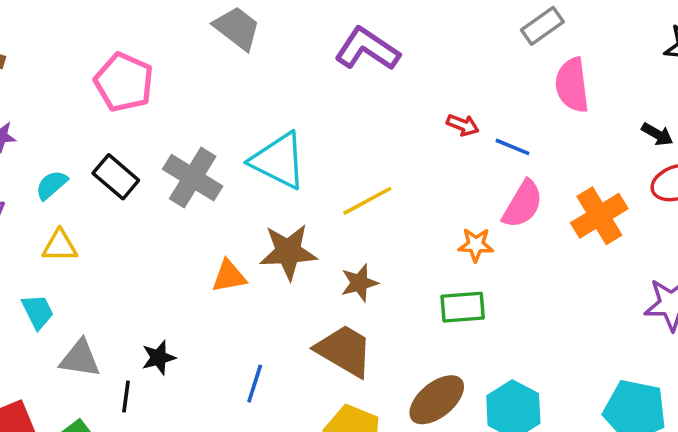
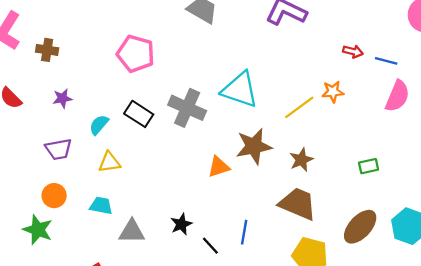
orange star: (476, 245) -> (333, 92), moved
green rectangle: (463, 307) -> (369, 166), size x0.7
cyan trapezoid: (38, 312) -> (101, 206), turned -45
black line: (126, 396) -> (210, 246), moved, turned -42

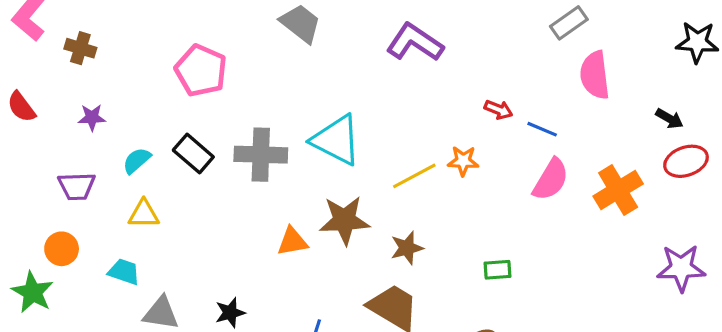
gray cross: (187, 108) -> (261, 155), turned -30

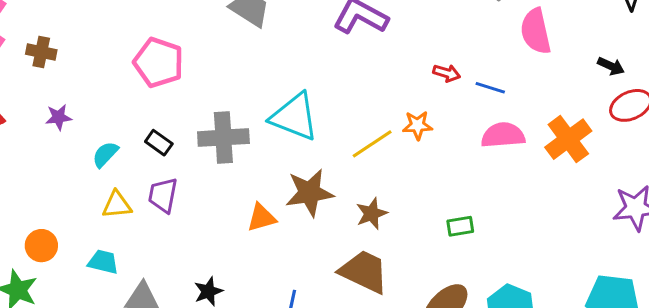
black rectangle: (193, 154) -> (159, 143), size x0.7
pink semicircle: (551, 180) -> (503, 135), turned -120
purple trapezoid: (77, 186) -> (163, 195), moved, turned 108

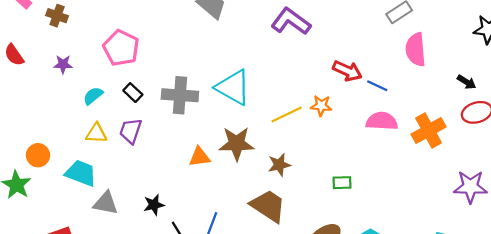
pink pentagon: (159, 62) -> (121, 48), moved
red arrow: (447, 73) -> (347, 71), size x1.5
cyan trapezoid: (103, 262) -> (81, 173), size x1.4

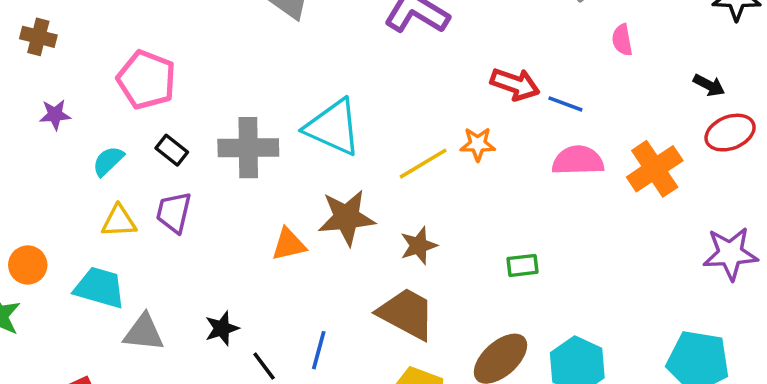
pink semicircle: (416, 49) -> (622, 40), size x0.6

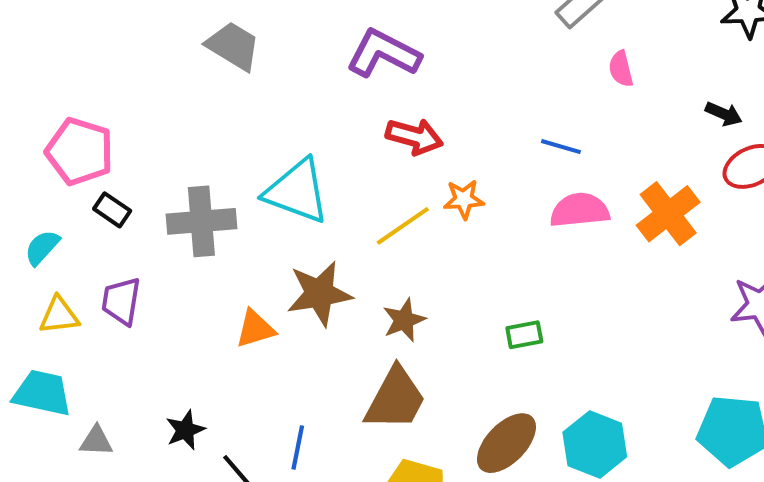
red arrow: (515, 84) -> (414, 137), moved
black rectangle: (172, 150) -> (112, 210), moved
brown trapezoid: (407, 314) -> (395, 399), turned 94
gray triangle: (144, 333) -> (96, 441), size x0.7

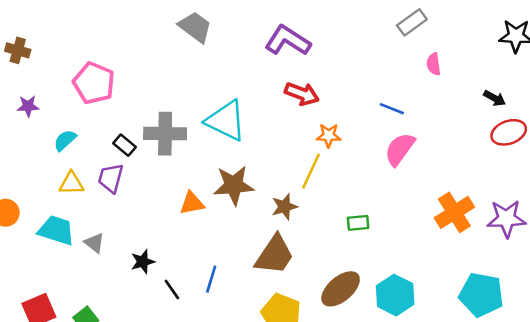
black rectangle: (112, 210) -> (125, 145), moved
pink semicircle: (580, 210) -> (400, 149), turned -54
orange cross: (668, 214) -> (454, 212), moved
yellow line: (403, 226) -> (311, 171), moved, turned -36
gray triangle: (96, 441) -> (94, 243), moved, turned 30

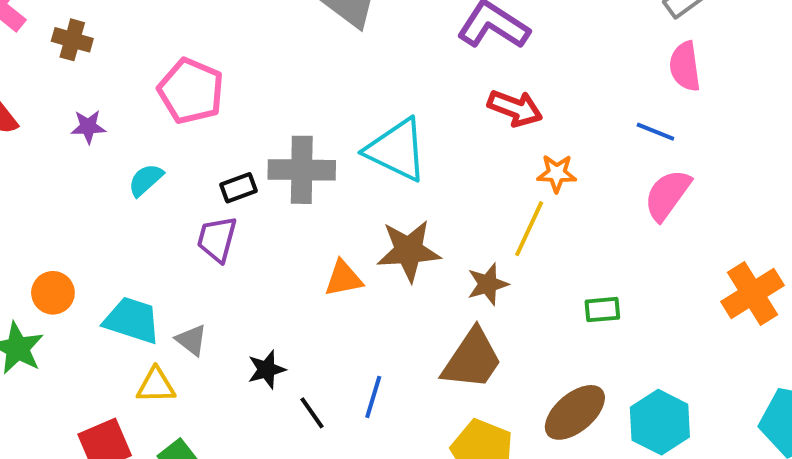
pink semicircle: (434, 64) -> (685, 66), moved, size x1.4
black rectangle: (125, 145) -> (239, 188), turned -60
yellow triangle: (71, 183) -> (156, 385), moved

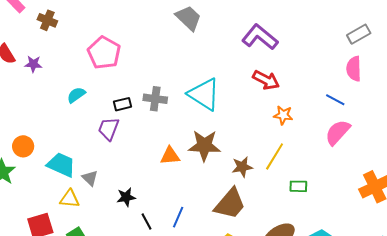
purple star: (88, 127) -> (33, 64), moved
gray cross: (302, 170) -> (155, 99), size x0.7
yellow line: (529, 229) -> (275, 156), moved

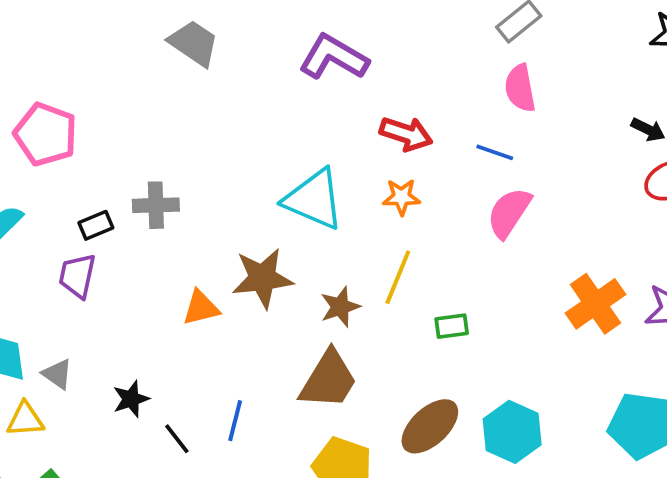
red arrow: (266, 80) -> (406, 134), moved
cyan triangle: (204, 94) -> (314, 199), moved

